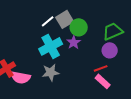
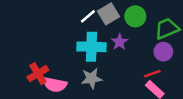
green circle: (79, 27) -> (135, 16), moved
cyan cross: (51, 46) -> (91, 47), turned 30

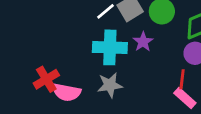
red line: (152, 74) -> (182, 79), turned -63

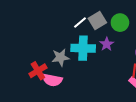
gray star: (110, 85) -> (60, 57), moved

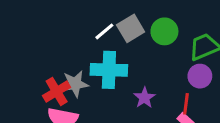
purple star: (107, 44) -> (144, 98), moved
red cross: (38, 71) -> (57, 91), moved

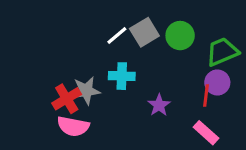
cyan cross: (109, 70) -> (122, 76), size x0.7
red line: (186, 104) -> (206, 95), moved

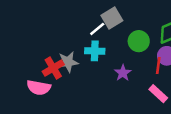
white line: (117, 36) -> (97, 29), moved
green circle: (180, 36) -> (139, 41), moved
pink semicircle: (73, 126) -> (39, 88), moved

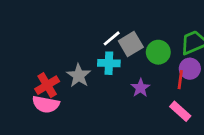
gray square: (112, 18) -> (131, 44), moved
gray star: (68, 62) -> (79, 76), turned -30
red cross: (53, 68) -> (47, 85), moved

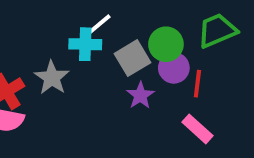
gray square: (131, 44) -> (132, 58), moved
cyan cross: (109, 63) -> (85, 44), moved
purple circle: (190, 69) -> (174, 68), moved

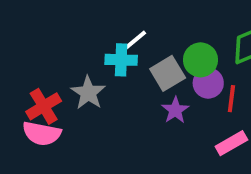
pink rectangle: (197, 129) -> (231, 143), turned -72

